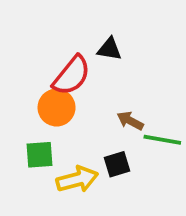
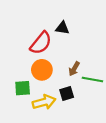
orange circle: (57, 108) -> (42, 70), moved
brown arrow: (130, 121) -> (74, 69), turned -88

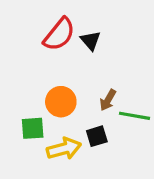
black triangle: (62, 28) -> (91, 41), turned 40
red semicircle: (41, 43) -> (59, 34), moved

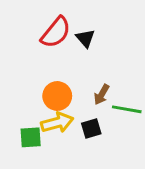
green square: (33, 128) -> (31, 137), moved
yellow arrow: (64, 149) -> (57, 123), moved

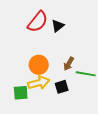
black triangle: (85, 38) -> (58, 26), turned 32

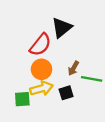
red semicircle: (38, 22) -> (40, 45), moved
black triangle: (58, 26) -> (62, 28), size x1.5

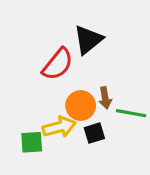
brown arrow: (73, 68) -> (105, 98), turned -40
orange circle: (41, 69) -> (81, 106), moved

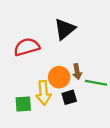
red semicircle: (58, 64) -> (27, 47), moved, turned -145
yellow arrow: (59, 127) -> (43, 93), turned 100

